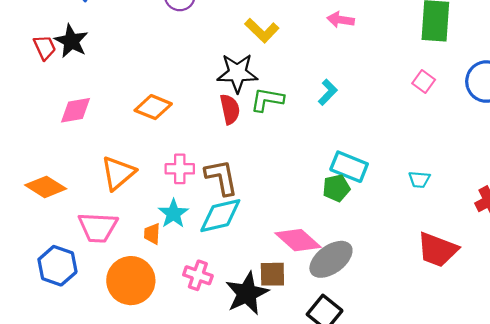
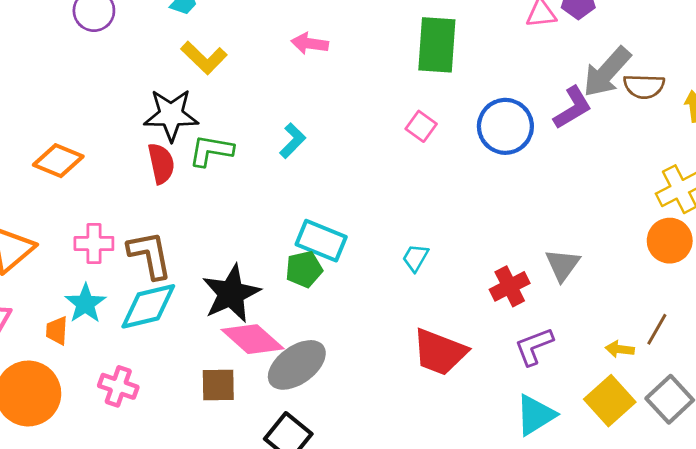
cyan trapezoid: (419, 179) -> (415, 258), turned 115
black star: (247, 293) -> (231, 293), moved

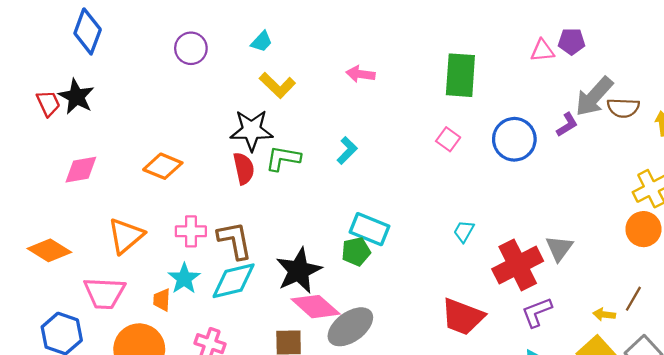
purple L-shape: (573, 108) -> (567, 125), size x0.7
cyan trapezoid: (415, 258) -> (464, 231), moved
red cross: (510, 286) -> (518, 265), size x1.6

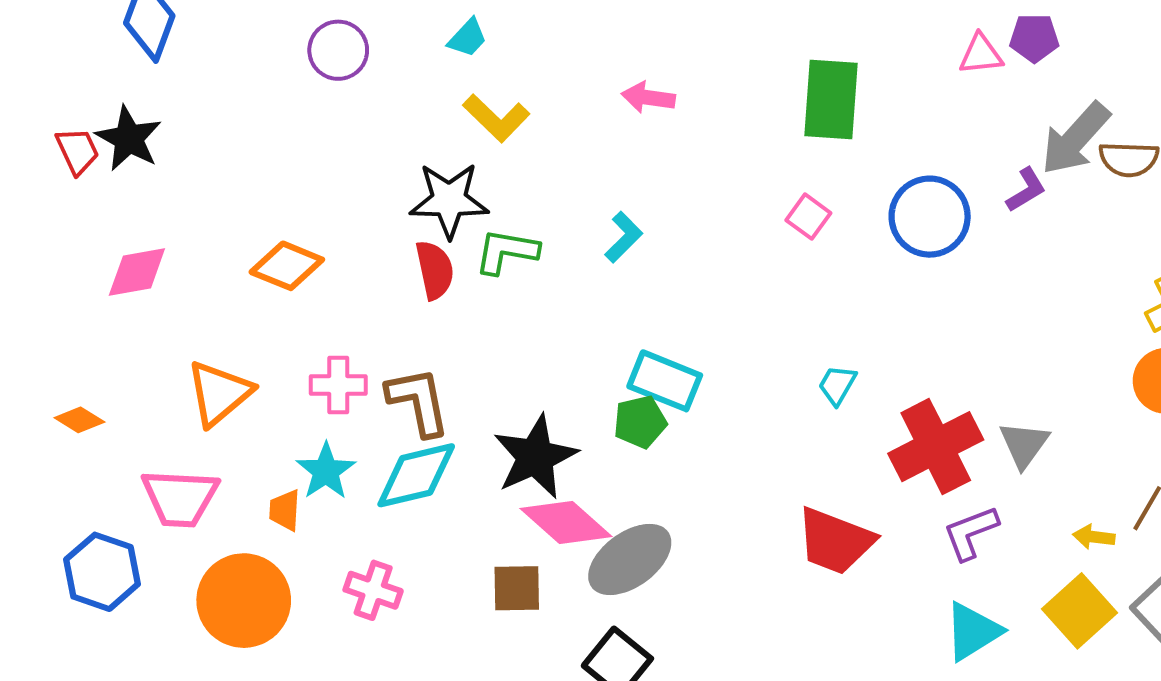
gray triangle: (559, 248) -> (1024, 444), moved
orange diamond: (49, 250) -> (79, 420), size x0.6

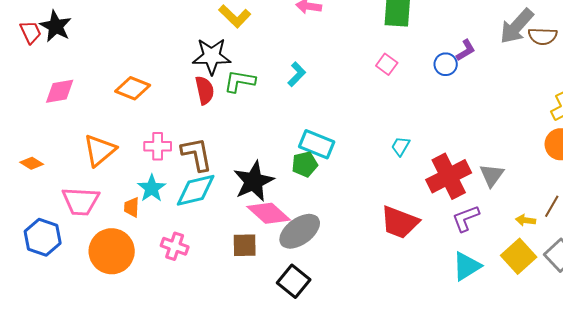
purple L-shape: (1026, 190) -> (466, 50), moved
blue circle: (930, 217) -> (446, 64), size x0.6

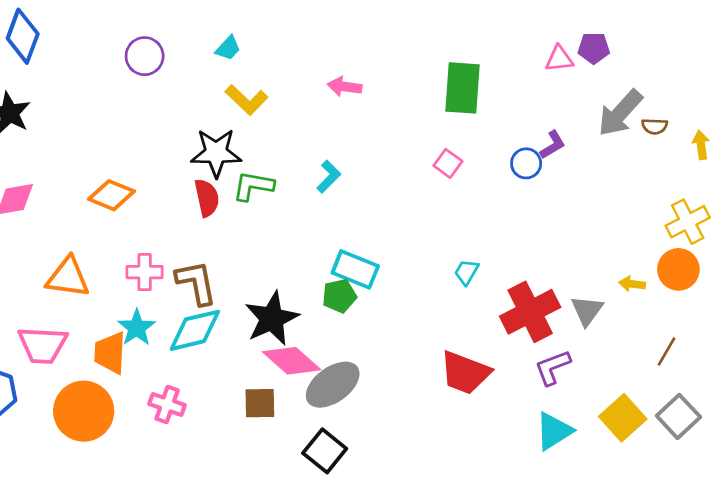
brown semicircle: (543, 36) -> (655, 126), size x0.7
orange triangle: (100, 150) -> (68, 277), turned 48
orange trapezoid: (132, 207) -> (110, 353), size x1.6
yellow arrow: (526, 220) -> (632, 284), moved

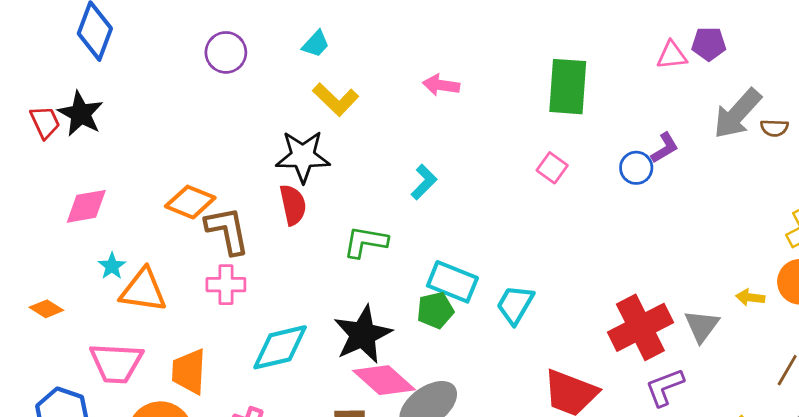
green L-shape: (253, 186) -> (366, 242), moved
cyan trapezoid: (466, 272) -> (515, 305), moved, size x1.4
brown L-shape: (196, 283) -> (227, 230), moved
cyan star: (137, 328) -> (112, 266), moved, size x0.7

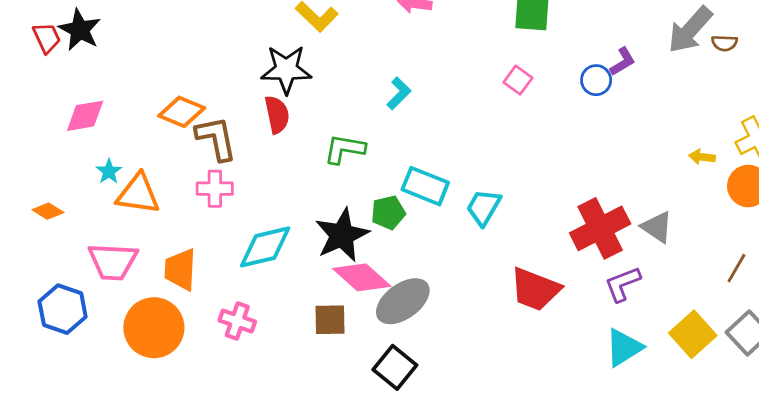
yellow arrow: (750, 297) -> (702, 157), moved
green pentagon: (435, 310) -> (388, 213), moved
gray triangle: (702, 326) -> (657, 227), turned -32

